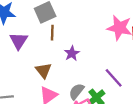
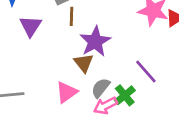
purple star: (72, 53) -> (95, 41), size x1.6
brown triangle: (44, 70) -> (84, 63), moved

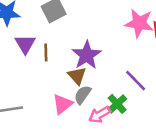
brown line: (71, 16) -> (46, 52), moved
gray semicircle: (101, 88) -> (83, 95), moved

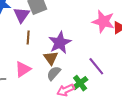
purple triangle: (25, 44) -> (22, 15), moved
pink triangle: (62, 104) -> (23, 69), moved

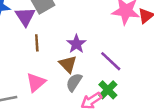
purple star: (60, 43) -> (76, 44), size x0.7
purple line: (96, 66) -> (111, 61), moved

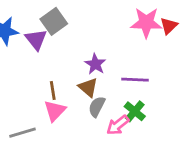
brown line: (37, 43) -> (53, 90), moved
purple line: (111, 61) -> (135, 80), turned -35

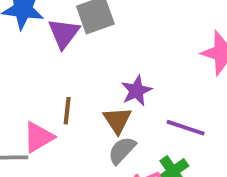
pink triangle: (55, 111) -> (38, 137), moved

